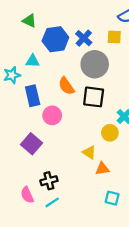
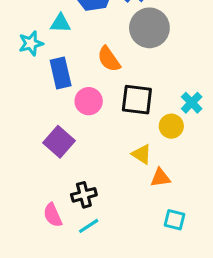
black square: (94, 97) -> (137, 100), moved

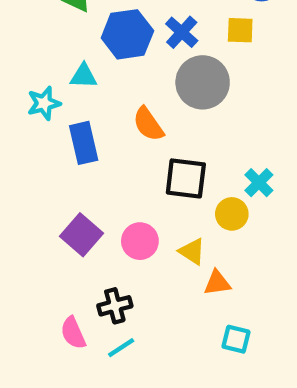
pink circle: (89, 101) -> (140, 241), moved

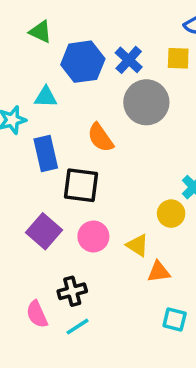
black square: (186, 178) -> (81, 185), moved

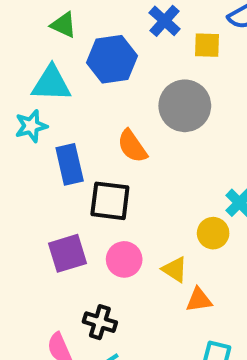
yellow square: (178, 58) -> (207, 45), moved
blue cross: (129, 60) -> (165, 21), moved
cyan triangle: (46, 97) -> (51, 84), moved, size x1.5
purple square: (44, 231) -> (68, 253), turned 32
black cross: (72, 291) -> (100, 322), turned 32

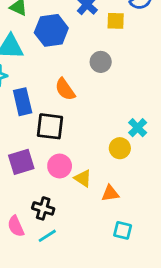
gray circle: (185, 106) -> (101, 62), size x0.6
yellow triangle: (175, 270) -> (83, 178), moved

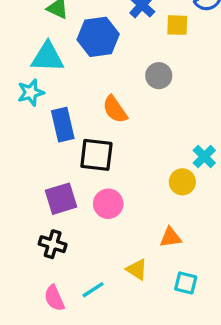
yellow triangle: (83, 178) -> (137, 269), moved
black cross: (43, 208) -> (53, 244), moved
pink semicircle: (16, 226) -> (54, 298), moved

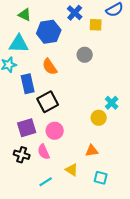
orange semicircle: (115, 109) -> (50, 67), moved
black square: (96, 155) -> (48, 102), turned -35
pink semicircle: (54, 298) -> (44, 152), moved

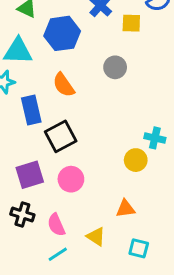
cyan cross: (112, 103) -> (155, 138), turned -32
pink semicircle: (44, 152) -> (56, 225), moved

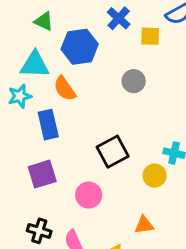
orange semicircle: (64, 85) -> (65, 89), moved
black square: (61, 136) -> (113, 152), moved
purple square: (30, 175) -> (42, 174), moved

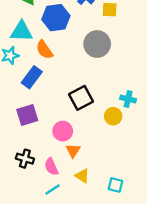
gray circle: (134, 81) -> (97, 44), size x1.5
blue rectangle: (48, 125) -> (32, 77), turned 50
orange triangle: (144, 225) -> (73, 151), moved, turned -49

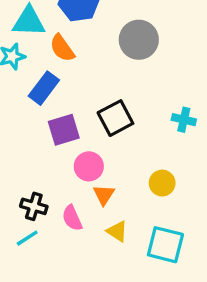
purple square: (27, 115) -> (64, 130), moved
yellow circle: (113, 116) -> (162, 183), moved
cyan square: (115, 185) -> (165, 245), size x1.6
cyan line: (52, 190) -> (27, 238), moved

